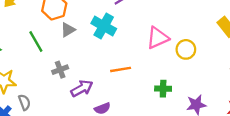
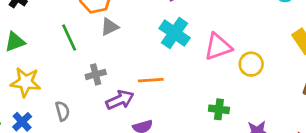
cyan cross: (104, 26) -> (175, 33), moved
orange line: (121, 69) -> (151, 80), moved
gray semicircle: (24, 102) -> (62, 111), moved

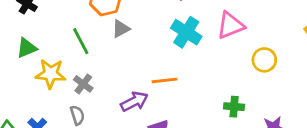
pink triangle: (218, 47) -> (230, 25), moved
gray cross: (96, 74) -> (83, 84), moved, turned -36
yellow star: (26, 82) -> (51, 74), moved

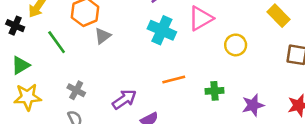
green line: (81, 41) -> (57, 42), moved
yellow star: (51, 74) -> (28, 97), moved
orange line: (164, 80) -> (174, 80), moved

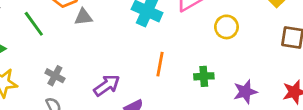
gray triangle: (103, 36) -> (83, 17), turned 30
orange line: (174, 80) -> (160, 64), turned -65

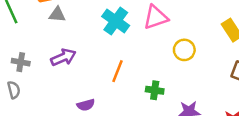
gray cross: (55, 76) -> (21, 62), turned -30
purple arrow: (107, 85) -> (63, 57), moved

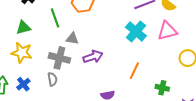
gray triangle: (57, 15) -> (72, 39), moved
gray cross: (21, 62) -> (59, 58), size x1.5

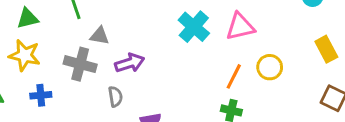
orange line: (134, 71) -> (234, 76), moved
gray semicircle: (52, 79) -> (115, 97), moved
blue cross: (23, 84) -> (41, 95), moved, turned 32

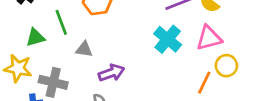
green triangle: (28, 18) -> (35, 37), moved
gray cross: (80, 64) -> (53, 82), moved
yellow circle: (270, 67) -> (226, 66), moved

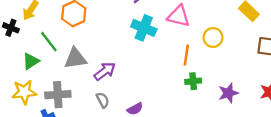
pink triangle: (209, 38) -> (179, 16), turned 45
gray triangle: (84, 49) -> (75, 58), size x1.5
yellow circle: (226, 66) -> (213, 38), moved

